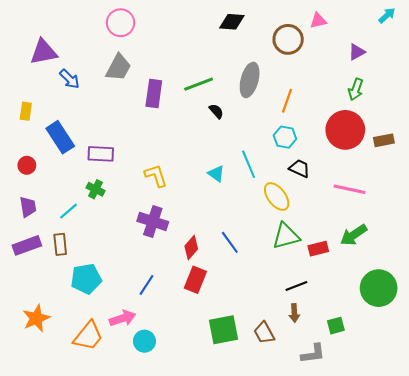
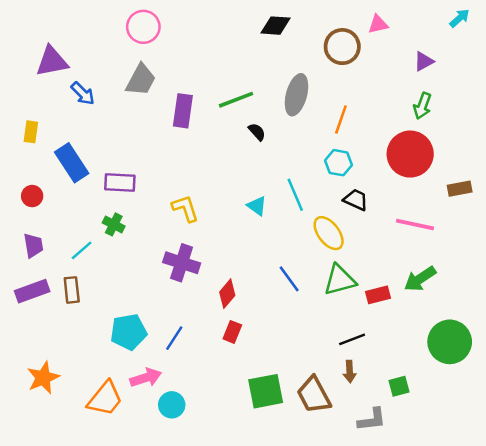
brown rectangle: (384, 140) -> (460, 189), moved
blue line: (230, 242) -> (289, 279), moved
cyan pentagon: (86, 279) -> (128, 332), moved
red rectangle: (195, 280) -> (232, 332), size x0.7
brown trapezoid: (264, 333) -> (314, 395), size x1.4

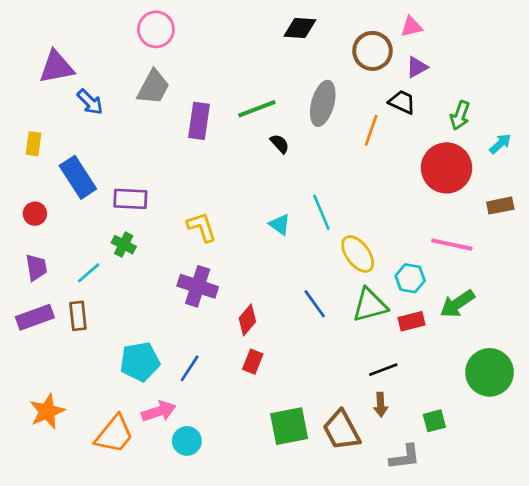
cyan arrow: (460, 18) -> (500, 144), moved
purple triangle: (424, 61) -> (417, 67), moved
cyan hexagon: (338, 163) -> (410, 278), moved
black trapezoid: (356, 200) -> (402, 102), moved

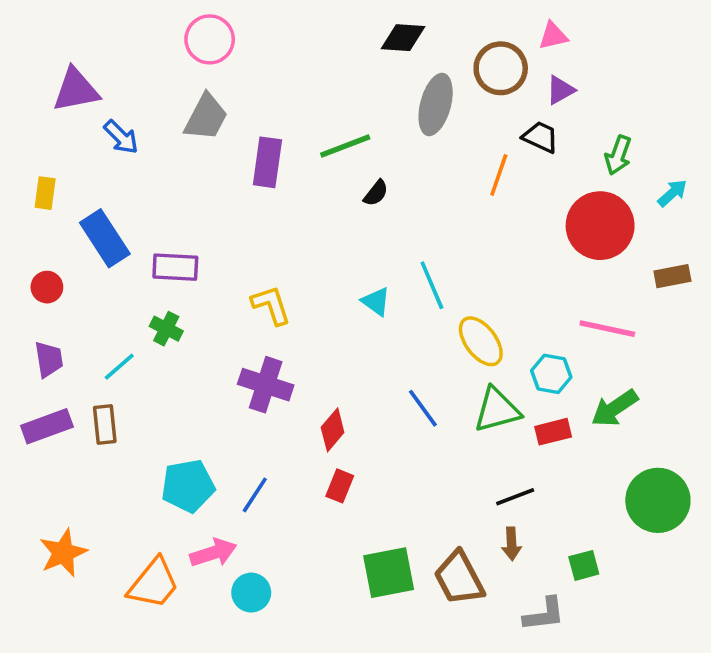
gray ellipse: (323, 103) -> (436, 104), moved
black semicircle: (280, 144) -> (376, 193), turned 80

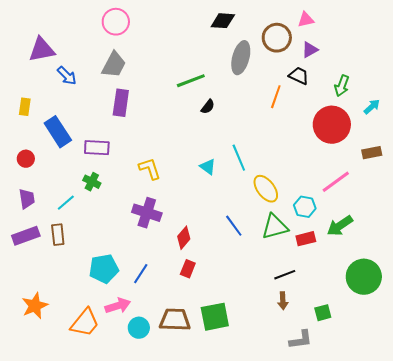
purple rectangle: (267, 162) -> (121, 103), moved
pink line: (607, 329) -> (336, 182), turned -48
brown trapezoid: (459, 578) -> (175, 320), moved, turned 120

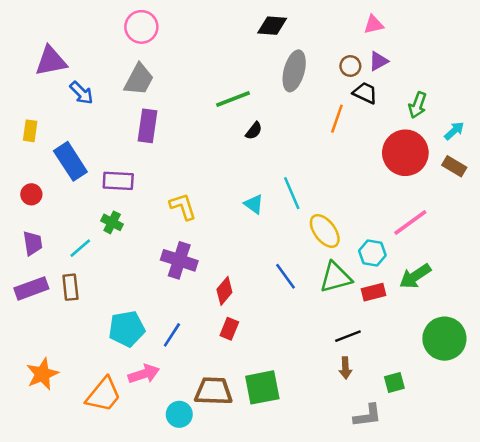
brown circle: (277, 38) -> (350, 66), moved, size x0.6
brown rectangle: (372, 153) -> (454, 166), moved, turned 42
cyan circle: (139, 328) -> (179, 414), moved

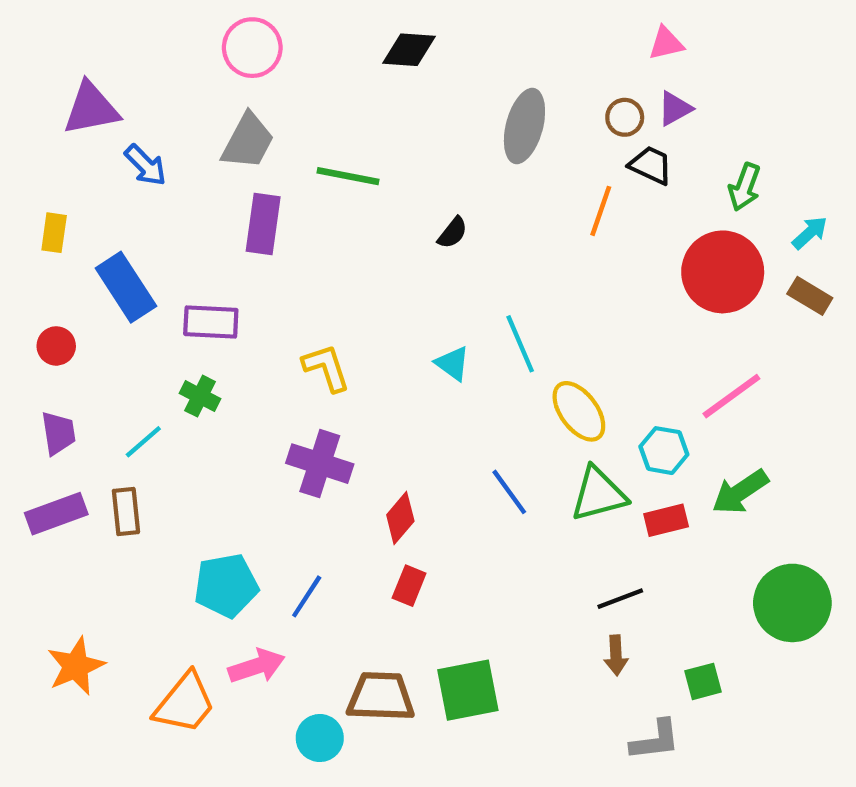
black diamond: (272, 26) -> (409, 50), moved
green line: (233, 99) -> (348, 176), moved, turned 32

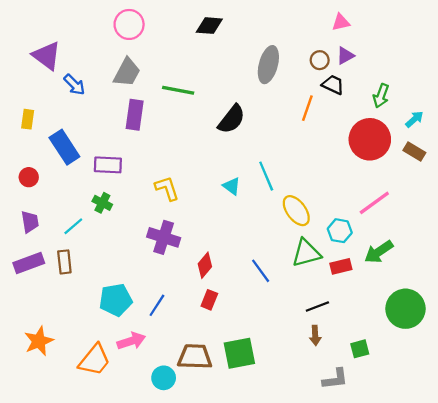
purple triangle: (91, 109) -> (47, 56), turned 48
black semicircle: (453, 233) -> (232, 119), size x1.8
blue line: (509, 492) -> (261, 271), moved

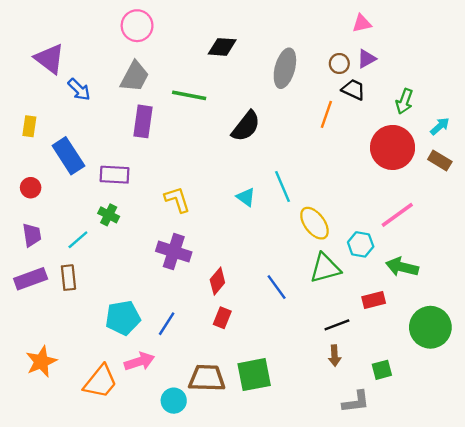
black diamond: (209, 26) -> (222, 47), moved
green arrow: (379, 252) -> (402, 267), turned 48
red rectangle: (341, 266) -> (374, 300), moved

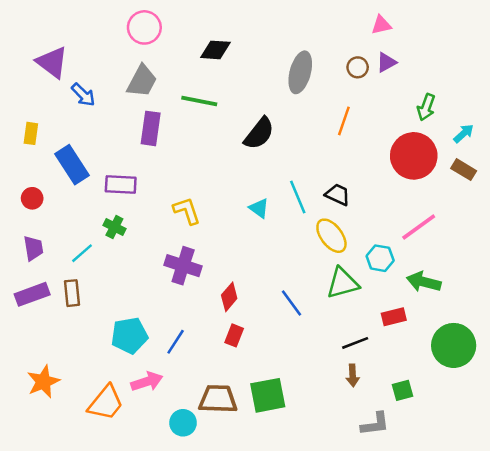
black diamond: (222, 47) -> (215, 50), moved
black trapezoid: (353, 90) -> (338, 195), moved

